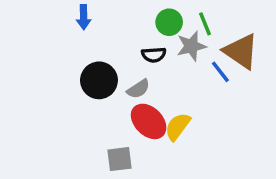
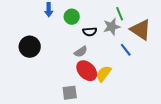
green circle: (169, 22) -> (72, 17), moved
blue line: (220, 72) -> (126, 50), moved
black circle: (99, 80) -> (30, 47), moved

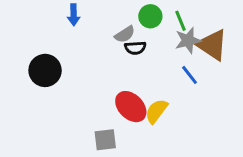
green circle: (72, 17) -> (150, 16), moved
gray star: (112, 27) -> (188, 40), moved
gray semicircle: (81, 52) -> (125, 34), moved

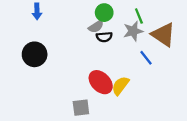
blue arrow: (74, 15) -> (37, 11), moved
green circle: (150, 16) -> (104, 13), moved
gray star: (188, 40) -> (133, 31), moved

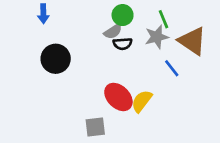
black circle: (35, 54) -> (56, 59), moved

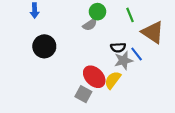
gray star: (157, 37) -> (124, 60), moved
black semicircle: (123, 44) -> (118, 47), moved
gray square: (95, 127) -> (83, 94), moved, turned 35

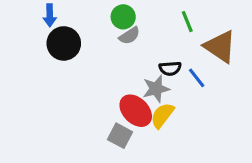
green circle: (97, 12) -> (123, 17), moved
black circle: (44, 46) -> (64, 43), moved
gray star: (124, 60) -> (156, 89), moved

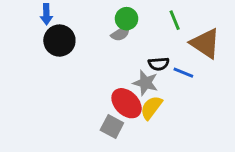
green circle: (123, 17) -> (127, 19), moved
blue line: (197, 78) -> (183, 73), turned -30
gray star: (156, 89) -> (145, 83), turned 30

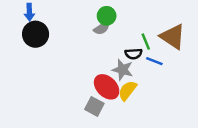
blue arrow: (46, 14) -> (29, 12), moved
green line: (175, 20) -> (146, 42), moved
black circle: (59, 41) -> (36, 34), moved

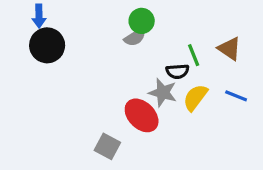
brown triangle: (173, 37) -> (230, 49), size x0.7
blue line: (154, 61) -> (236, 96), moved
yellow semicircle: (127, 91) -> (195, 97), moved
gray square: (94, 106) -> (107, 146), moved

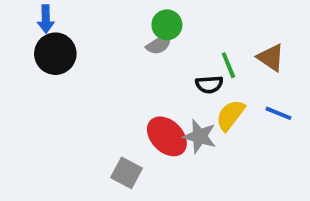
gray star: (163, 93) -> (200, 136), moved

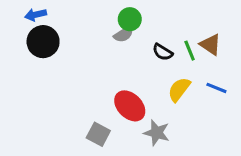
blue arrow: (46, 19) -> (36, 15), turned 78
green line: (228, 65) -> (190, 51), moved
black semicircle: (209, 84) -> (163, 52), moved, turned 36
gray star: (200, 136) -> (157, 133), moved

